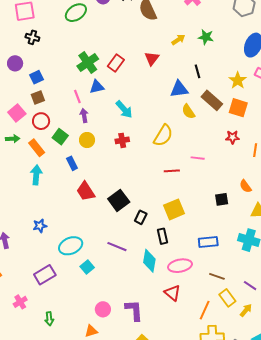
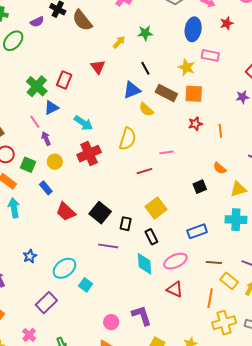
red cross: (122, 140) -> (89, 154), size x1.6
purple line: (117, 247) -> (108, 246), moved

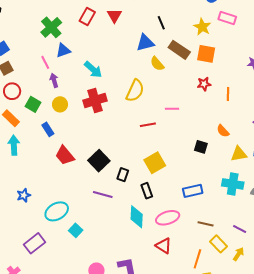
red rectangle: (64, 80) -> (87, 16), moved
black square: (200, 187) -> (201, 147), turned 32

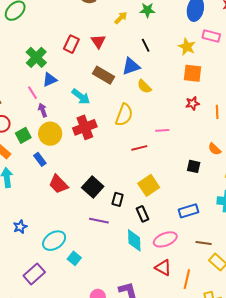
brown rectangle: (179, 50) -> (103, 75), moved
green square: (33, 104) -> (23, 135), turned 35
yellow circle: (60, 104) -> (50, 134), size x1.5
orange line: (197, 259) -> (187, 279), moved

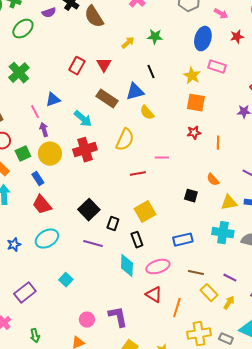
green cross: (36, 57) -> (19, 73), moved
red trapezoid: (58, 184) -> (42, 205), moved
cyan ellipse: (54, 241) -> (47, 239), moved

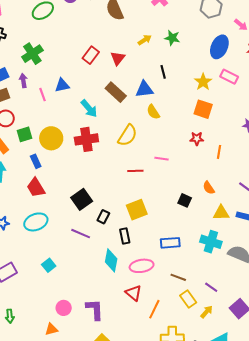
purple arrow: (44, 130) -> (23, 81), moved

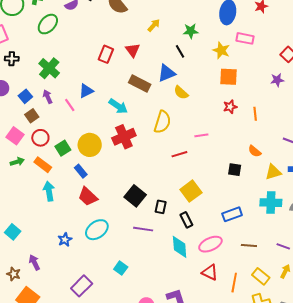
green star: (172, 38) -> (191, 31), moved
yellow rectangle: (188, 299) -> (261, 276), moved

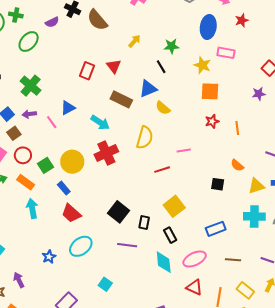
purple arrow: (48, 97) -> (29, 114), turned -72

